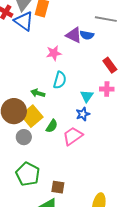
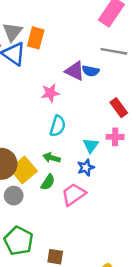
green arrow: (38, 93) -> (52, 158), moved

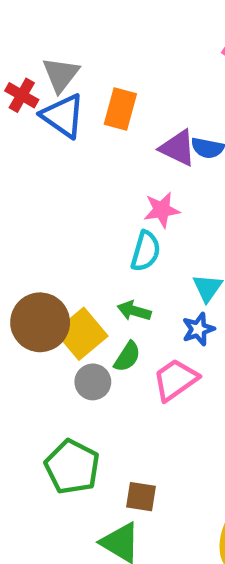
orange rectangle: (36, 38) -> (120, 109), moved
pink star: (50, 93) -> (162, 210), moved
gray circle: (14, 196) -> (93, 382), moved

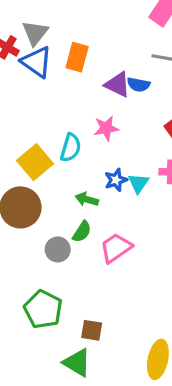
cyan semicircle: (146, 251) -> (71, 148), moved
blue star: (198, 329) -> (116, 180), moved
yellow square: (81, 334) -> (35, 162), moved

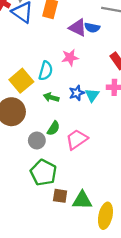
green arrow: (87, 199) -> (51, 97), moved
green pentagon: (43, 309) -> (43, 173), moved
green triangle: (77, 363) -> (82, 200), moved, turned -30

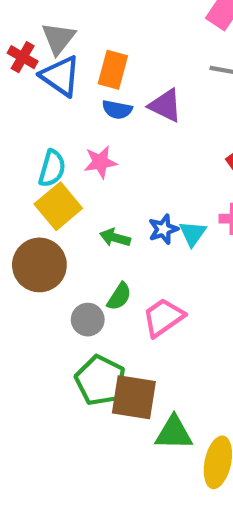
blue semicircle: (92, 28) -> (117, 110), moved
pink star: (70, 57) -> (100, 162), moved
cyan semicircle: (46, 71) -> (52, 168), moved
brown square: (60, 196) -> (134, 397), moved, size x1.6

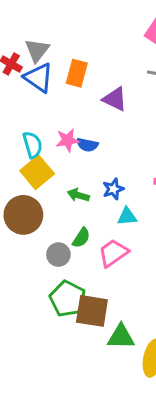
blue semicircle: (117, 110) -> (87, 145), moved
cyan semicircle: (52, 168) -> (33, 145), turned -32
cyan triangle: (193, 233) -> (127, 216), moved, turned 50

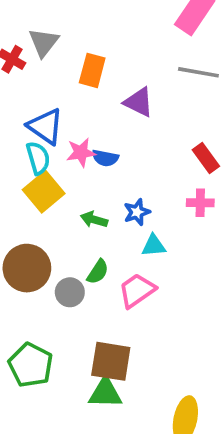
blue triangle: (39, 78) -> (46, 126), moved
brown circle: (23, 215) -> (27, 268), moved
green pentagon: (68, 299) -> (31, 365), moved
green triangle: (121, 337) -> (105, 393), moved

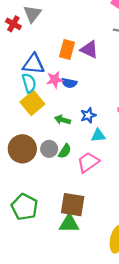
orange rectangle: (92, 70) -> (67, 49), moved
blue triangle: (46, 126) -> (33, 64), turned -30
gray circle: (70, 292) -> (49, 149), moved

